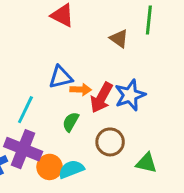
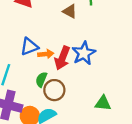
brown circle: (110, 142) -> (54, 90), moved

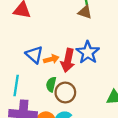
brown triangle: (70, 11) -> (85, 12), moved
blue triangle: (29, 47) -> (34, 55), turned -48

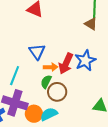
orange arrow: (51, 59) -> (51, 67), moved

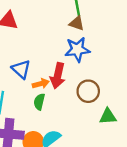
blue star: (85, 60) -> (77, 49), moved, turned 30
brown circle: (57, 92) -> (88, 91), moved

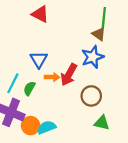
blue star: (77, 49) -> (93, 57), turned -30
green semicircle: (39, 102) -> (29, 88), moved

